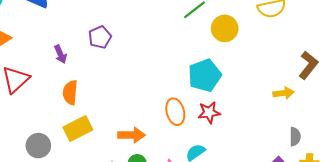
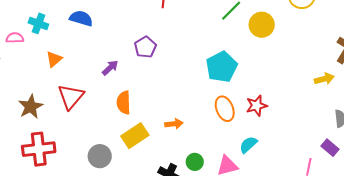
purple arrow: (60, 54) -> (110, 68), turned -102
cyan pentagon: (205, 75) -> (222, 67), moved
orange arrow: (131, 135) -> (174, 124), moved, size x0.7

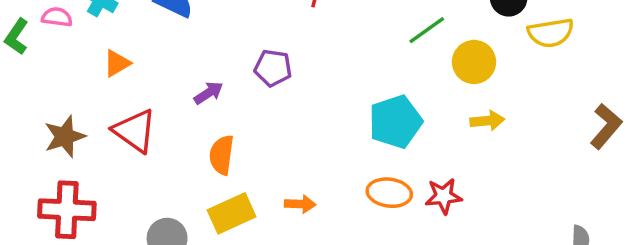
purple pentagon: (145, 47) -> (273, 68), turned 30
yellow arrow: (324, 79) -> (487, 121), moved
red triangle: (71, 97) -> (135, 131), turned -44
orange ellipse: (225, 109) -> (389, 193), turned -70

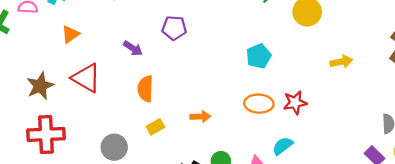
purple arrow: (209, 93) -> (133, 48), turned 72
yellow arrow: (487, 121) -> (341, 62), moved
cyan pentagon: (395, 122) -> (259, 56), size x0.7
yellow rectangle: (232, 213) -> (155, 127), size x0.6

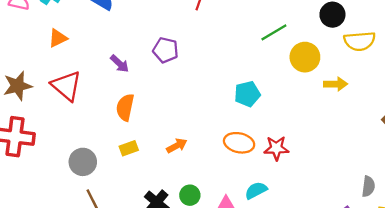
yellow arrow: (341, 62) -> (336, 84), moved
orange arrow: (200, 117) -> (177, 146), turned -36

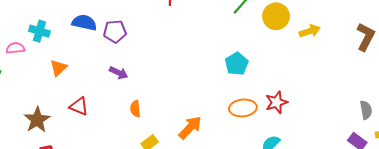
purple pentagon: (166, 50) -> (115, 31), moved
red triangle: (66, 86) -> (79, 106), size x0.7
orange semicircle: (125, 107) -> (135, 109), size x0.7
orange arrow: (177, 146) -> (190, 128), size x1.4

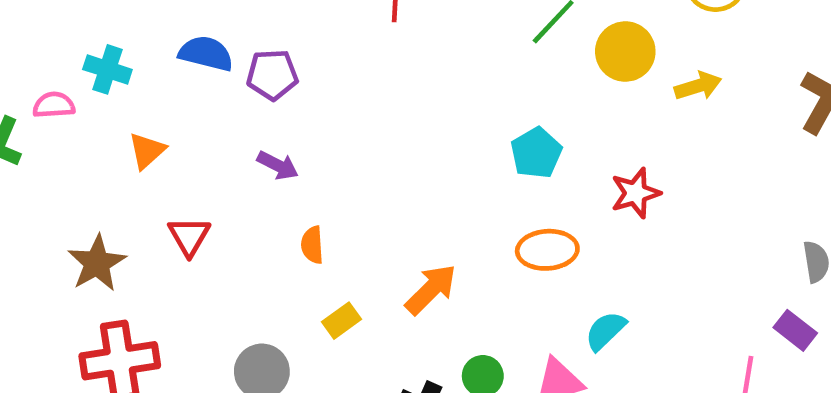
red star: (276, 102) -> (636, 193), moved
red triangle: (79, 106) -> (189, 236), turned 36

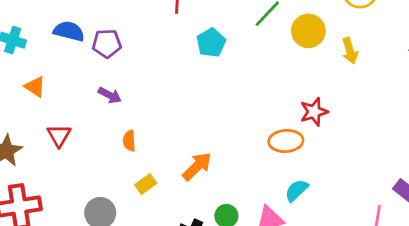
yellow arrow: (698, 86) -> (350, 51), turned 90
orange triangle: (147, 151) -> (35, 87), turned -45
cyan pentagon: (536, 153) -> (211, 43), moved
orange ellipse: (547, 250) -> (286, 141), moved

